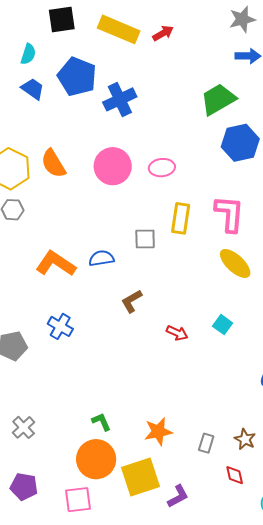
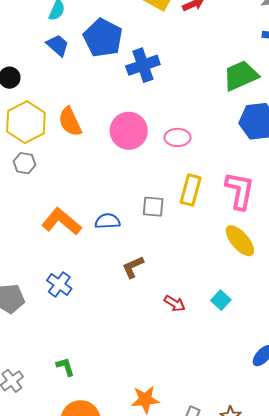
green L-shape: (101, 422) -> (65, 367), moved

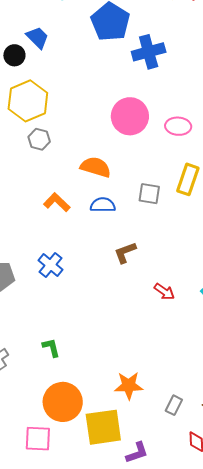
blue trapezoid: (58, 45) -> (37, 38), moved
orange semicircle: (70, 122) -> (96, 167), moved, turned 128
gray hexagon: (24, 163) -> (39, 139), moved
orange L-shape: (61, 221) -> (57, 202), size x0.7

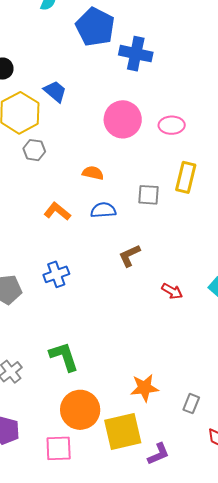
blue trapezoid: (37, 38) -> (55, 91), moved
blue cross: (149, 52) -> (136, 54), turned 32
orange semicircle: (96, 167) -> (93, 173), size x0.7
blue cross: (50, 265) -> (56, 274), turned 35
green L-shape: (51, 347) -> (64, 357), size x1.6

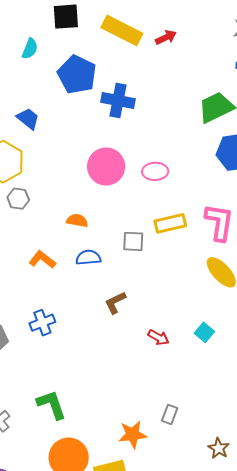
blue trapezoid: (55, 91) -> (28, 119), moved
yellow rectangle: (186, 177) -> (170, 223), turned 64
gray rectangle: (191, 404) -> (170, 414), moved

